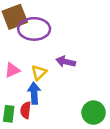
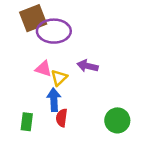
pink triangle: (12, 70) -> (44, 69), moved, turned 42
red semicircle: (26, 110) -> (62, 118), moved

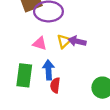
yellow triangle: (59, 78) -> (64, 41), moved
green rectangle: (27, 122) -> (24, 75), moved, size x1.5

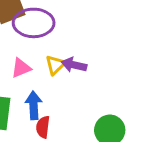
pink triangle: (40, 43) -> (21, 68), turned -40

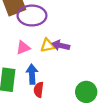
yellow triangle: (55, 65) -> (47, 45), turned 32

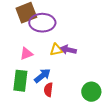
pink triangle: (23, 48) -> (26, 54), moved
blue arrow: (32, 74) -> (42, 76), turned 54

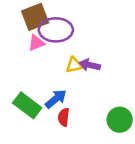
pink triangle: (26, 54) -> (36, 43), moved
green rectangle: (20, 81) -> (27, 105), turned -60

